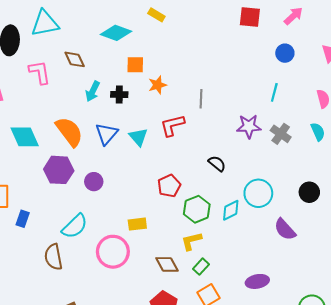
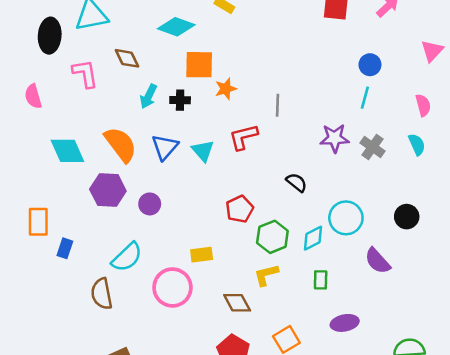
blue circle: (285, 53) -> (370, 65), moved
orange square: (135, 65) -> (199, 65), size x1.4
green rectangle: (201, 267) -> (321, 280), moved, turned -42

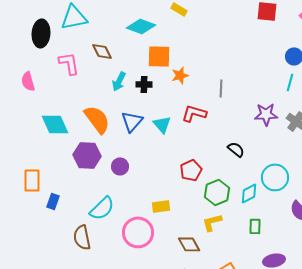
red L-shape: (243, 137) -> (194, 113), turned 30

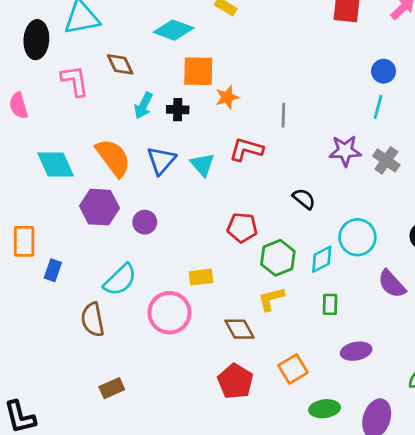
red pentagon: (191, 170) -> (242, 228), turned 30

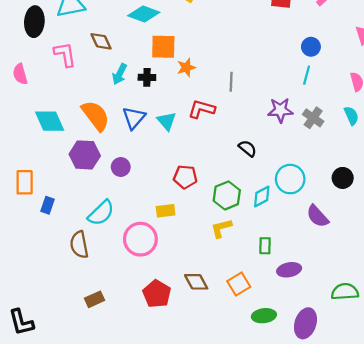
red pentagon: (242, 228) -> (185, 177), moved
green rectangle: (330, 304) -> (265, 246), moved
brown diamond: (239, 329) -> (196, 282), moved
red pentagon: (235, 381) -> (157, 294), moved

